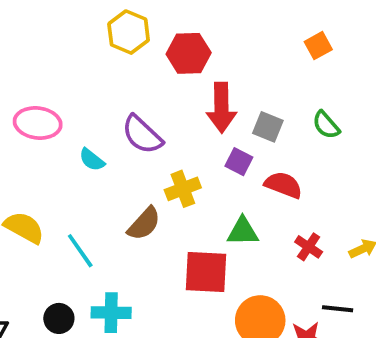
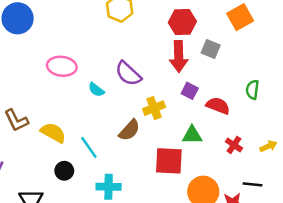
orange square: (318, 46) -> (240, 17), size x1.5
red hexagon: (189, 53) -> (182, 22), moved
green semicircle: (326, 125) -> (252, 90), moved, turned 48
gray square: (268, 127) -> (211, 49), moved
black circle: (59, 318) -> (64, 171), moved

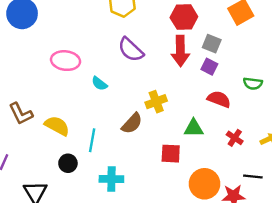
purple semicircle: (128, 74) -> (131, 50), moved
green semicircle: (252, 90) -> (253, 83), turned -90
purple square: (190, 91) -> (209, 67), moved
cyan line: (89, 147) -> (92, 140), turned 45
red square: (169, 161) -> (171, 154), size x0.7

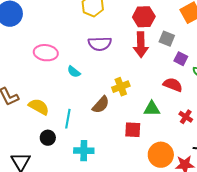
purple semicircle: (131, 50) -> (100, 44), turned -45
purple square: (209, 67) -> (181, 59), moved

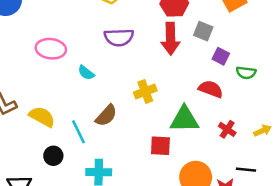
brown semicircle: (101, 105) -> (106, 115), moved
green triangle: (152, 109) -> (184, 119), size x1.4
cyan line: (68, 119) -> (79, 132), turned -36

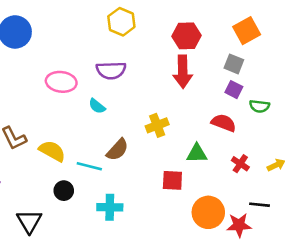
gray square: (203, 31) -> (234, 64), moved
purple semicircle: (119, 37) -> (111, 70), moved
green triangle: (184, 119) -> (197, 154), size x0.7
cyan line: (79, 132) -> (89, 166), turned -50

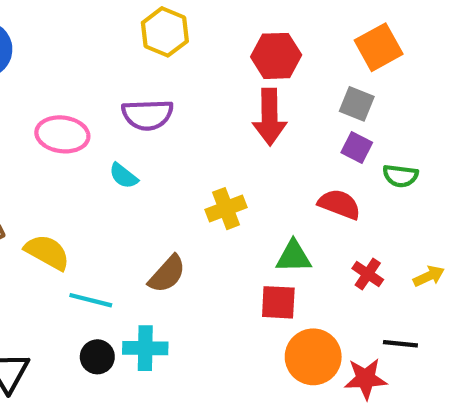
brown semicircle: (117, 150) -> (167, 274), moved
cyan line: (89, 166) -> (91, 300), moved
red square: (172, 180) -> (278, 302), moved
black circle: (64, 191) -> (97, 357), moved

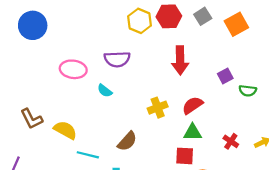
yellow hexagon: (165, 32) -> (140, 21), moved
red hexagon: (276, 56) -> (169, 16), moved
gray square: (357, 104) -> (203, 16), moved, turned 36
purple square: (357, 147) -> (225, 76), turned 35
red semicircle: (339, 204) -> (193, 105), moved, turned -55

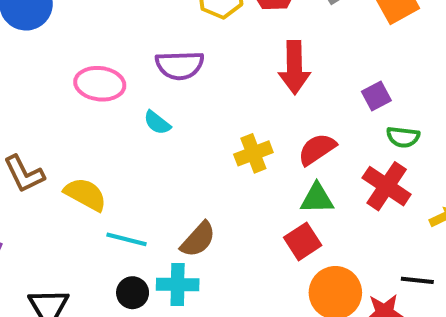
green semicircle: (248, 91) -> (403, 137), moved
brown semicircle: (127, 141) -> (198, 239), moved
red cross: (231, 141) -> (387, 186), moved, size x1.6
red square: (185, 156) -> (303, 241), turned -36

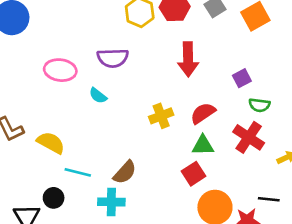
black circle: (133, 293) -> (54, 198), moved

